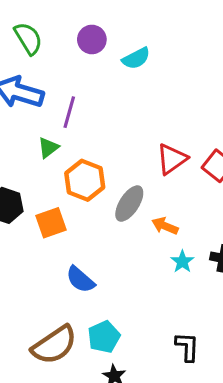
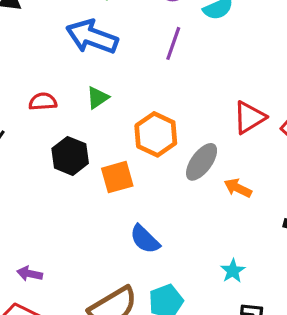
purple line: (69, 112) -> (173, 43), moved
green triangle: (48, 148) -> (97, 98), moved
cyan star: (182, 262) -> (233, 271), moved

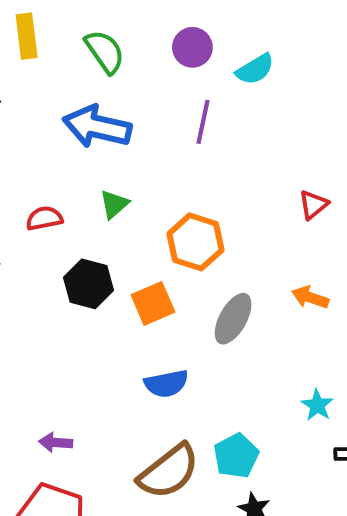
red triangle: (249, 117) -> (313, 205), size x0.7
gray ellipse: (202, 162) -> (233, 319), moved
blue semicircle: (145, 239) -> (166, 384), moved, turned -48

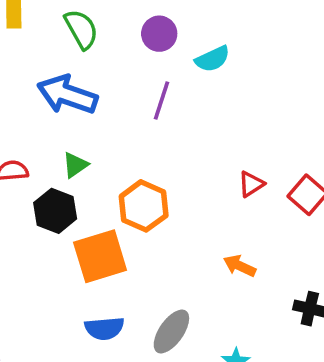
black hexagon: (89, 284) -> (55, 211), moved
orange square: (153, 303) -> (100, 256), size x1.4
gray ellipse: (233, 319) -> (171, 331), moved

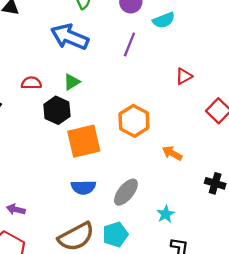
red triangle: (251, 184) -> (184, 76), moved
orange hexagon: (144, 206) -> (134, 121), moved

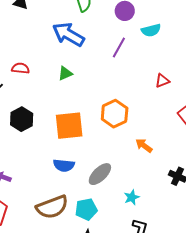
red semicircle: (31, 83) -> (20, 68), moved
black hexagon: (57, 110) -> (22, 119), moved

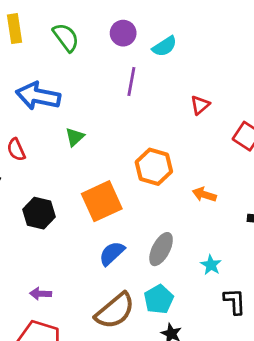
blue arrow: (68, 34) -> (38, 96), moved
red semicircle: (20, 68) -> (16, 150), turned -102
blue semicircle: (64, 165) -> (112, 253), turned 150

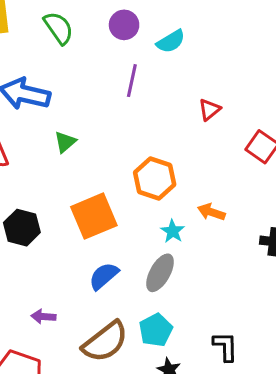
cyan star: (211, 265) -> (173, 231), moved
purple arrow: (41, 294) -> (43, 317), moved
black L-shape: (235, 301) -> (225, 347), moved

